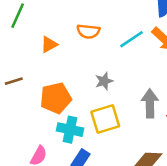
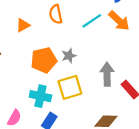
orange semicircle: (88, 31) -> (56, 14), turned 72
orange pentagon: (56, 98) -> (44, 60), moved

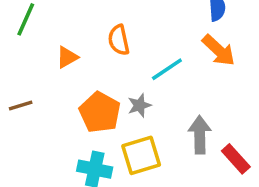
cyan line: (92, 21) -> (167, 69), moved
orange pentagon: (44, 60) -> (100, 112), turned -30

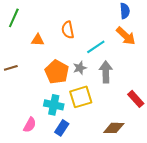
orange triangle: (67, 57) -> (38, 40), turned 32
gray arrow: (200, 135) -> (106, 72), moved

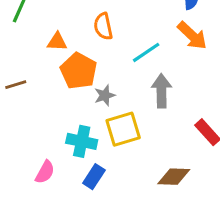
gray star: (80, 68) -> (105, 95), moved
orange pentagon: (57, 72) -> (79, 71), moved

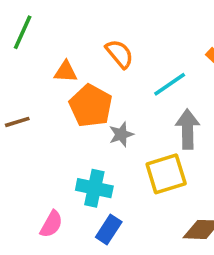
orange semicircle: (103, 26) -> (119, 54), turned 152
yellow square: (123, 129) -> (166, 174), moved

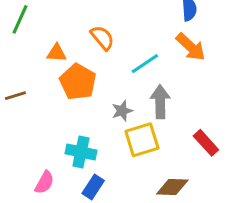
gray star: (121, 134) -> (122, 111), moved

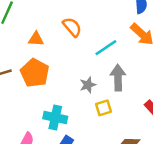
orange pentagon: (78, 82) -> (35, 73), moved
yellow square: (142, 140) -> (104, 108), size x0.6

